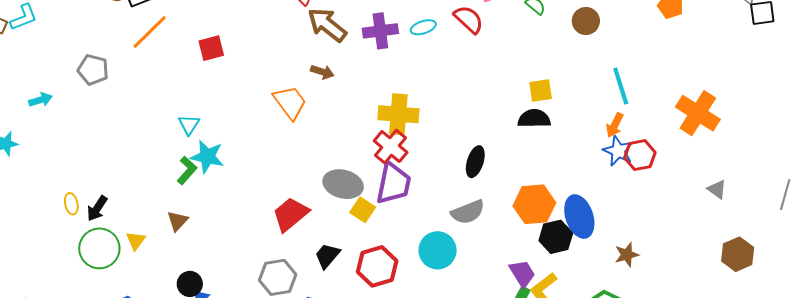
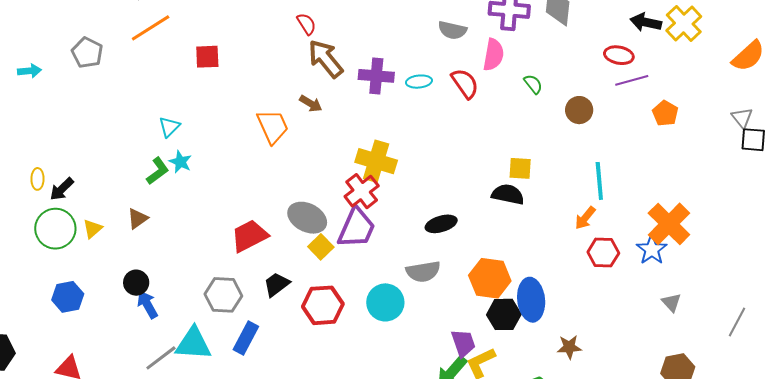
blue star: (618, 151) -> (652, 250), moved
cyan star: (207, 157) -> (180, 162), size x0.7
black ellipse: (475, 162) -> (441, 224), turned 44

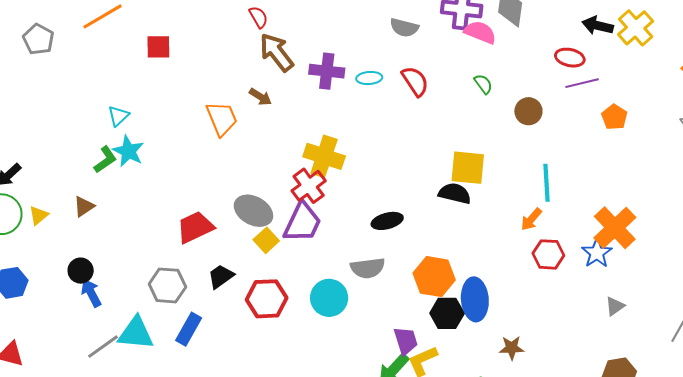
pink semicircle: (493, 55) -> (480, 32), moved, turned -80
cyan star: (180, 162) -> (128, 151), size x1.4
yellow square: (520, 168) -> (468, 168), size x1.5
gray triangle: (671, 302) -> (615, 306), turned 35

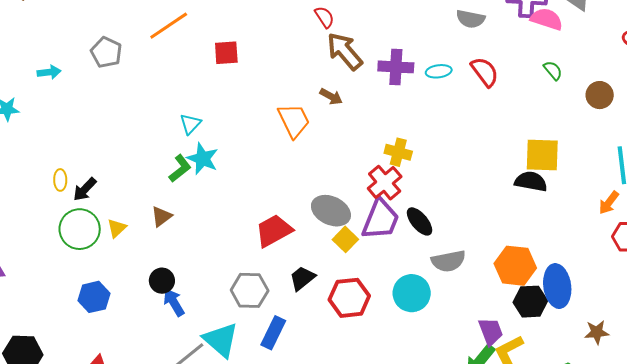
yellow cross: (324, 156) -> (398, 152), size x0.7
black ellipse: (387, 221) -> (420, 221), moved, turned 68
cyan triangle: (136, 333) -> (221, 340), turned 39

